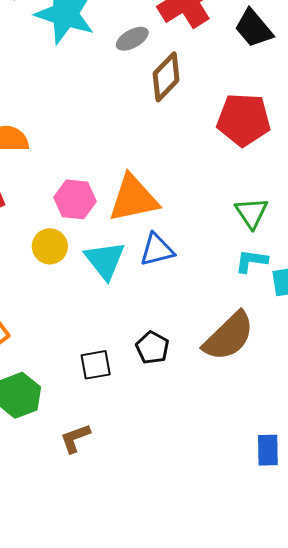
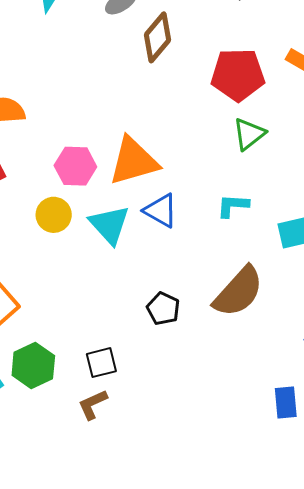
green triangle: (252, 213) -> (249, 134), moved, turned 30
blue triangle: (157, 250) -> (161, 210), turned 48
cyan L-shape: (251, 261) -> (233, 206), moved
black square: (96, 365) -> (101, 363), moved

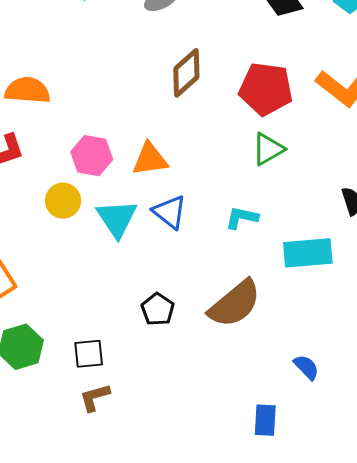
brown diamond: (157, 37) -> (186, 73), moved
orange triangle: (134, 161) -> (150, 159), size x0.7
brown L-shape: (93, 404) -> (95, 397), moved

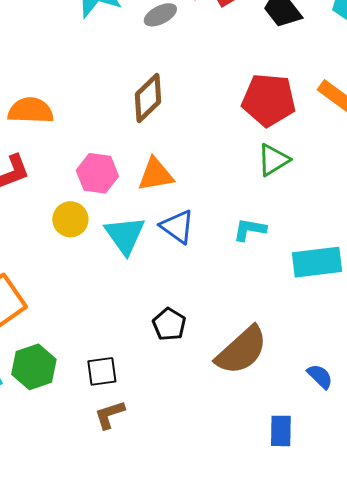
brown diamond: (186, 73) -> (148, 98), moved
brown semicircle: (235, 304) -> (242, 350), moved

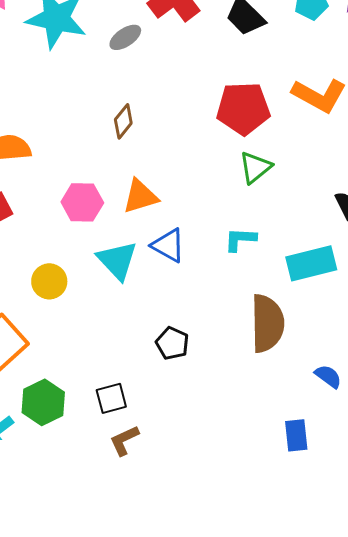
brown diamond: (148, 98) -> (123, 121), size x0.7
yellow circle: (70, 219) -> (49, 281), moved
brown semicircle: (242, 350) -> (267, 323), moved, turned -42

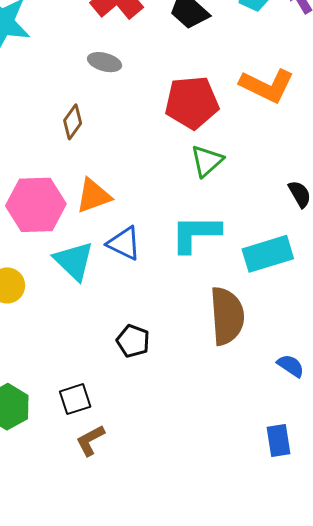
gray ellipse: (125, 37) -> (105, 62), moved, turned 52
pink hexagon: (82, 202) -> (36, 205), size x1.4
cyan L-shape: (240, 239) -> (196, 234), size x1.6
blue rectangle: (296, 435) -> (279, 440), moved

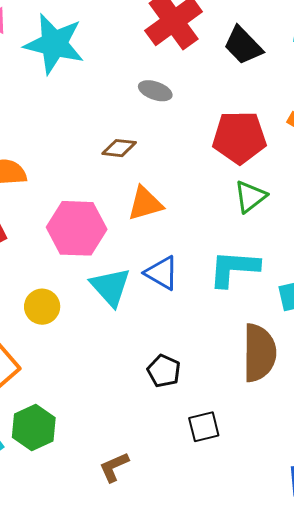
brown diamond: (73, 122) -> (119, 148), turned 56
orange triangle: (93, 196) -> (145, 204), moved
black square: (75, 399) -> (204, 427), moved

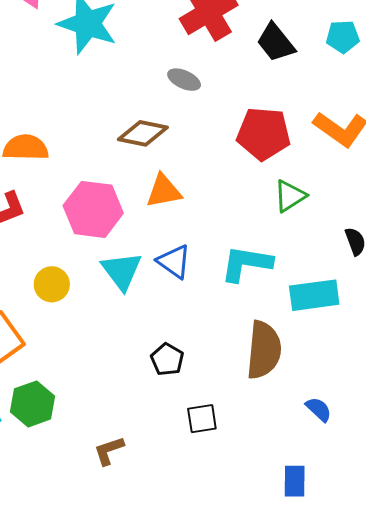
brown diamond: (119, 148) -> (143, 133), size x1.4
green triangle: (250, 197) -> (290, 196), moved

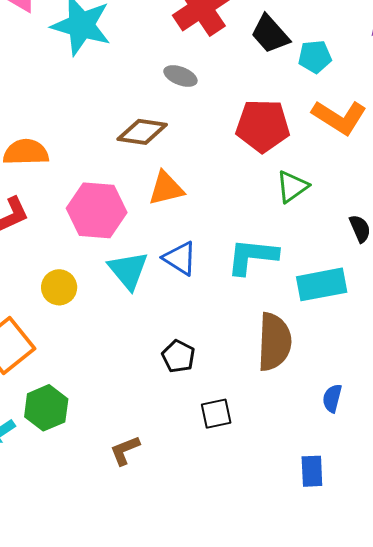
cyan pentagon: (343, 37) -> (315, 57), moved
blue semicircle: (319, 409) -> (332, 398), turned -116

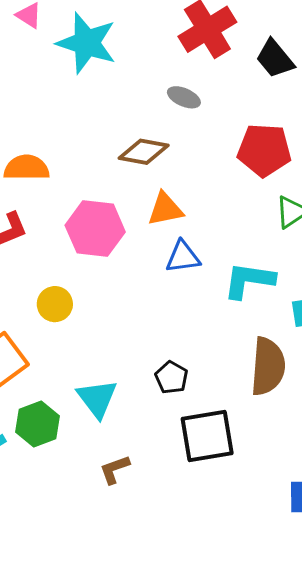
blue triangle: (180, 258) -> (183, 257), moved, turned -42
cyan triangle: (128, 270) -> (97, 398), moved
black square: (216, 414) -> (207, 436), size x1.8

